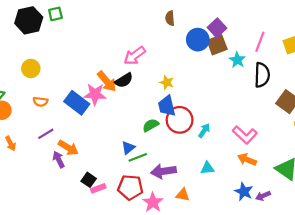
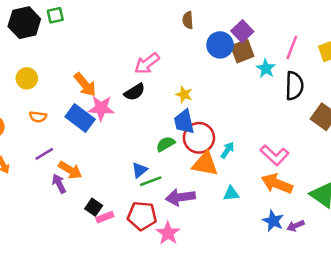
orange arrow: (107, 81) -> (85, 85), moved
orange arrow: (247, 159) -> (277, 184), size x1.4
orange triangle: (183, 195) -> (205, 164), moved, size x1.6

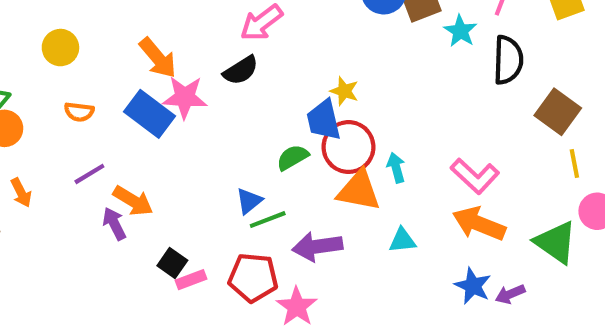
yellow star: (184, 94) -> (344, 91), moved
cyan arrow: (227, 150) -> (396, 168), turned -49

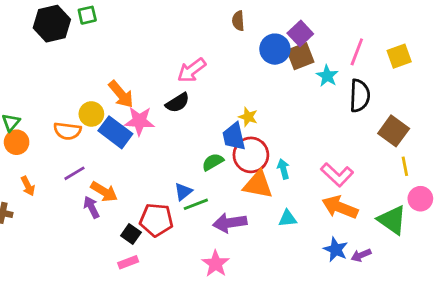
yellow circle: (60, 48) -> (91, 114), moved
orange semicircle: (79, 112) -> (67, 131), size x1.4
red pentagon: (253, 278) -> (156, 220), moved
pink rectangle: (191, 280) -> (128, 262), moved

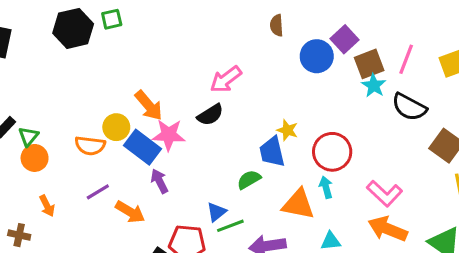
brown square: (300, 56) -> (369, 64), moved
black semicircle: (360, 96) -> (409, 107), turned 116
red circle: (251, 155) -> (332, 152), moved
purple arrow: (91, 207) -> (159, 181), moved

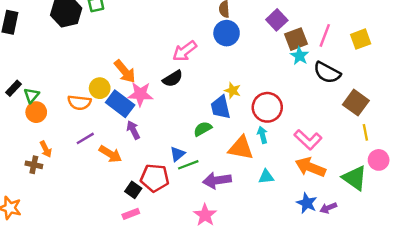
blue circle: (317, 56) -> (227, 33), moved
brown cross: (19, 235) -> (34, 165), moved

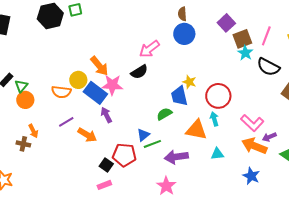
purple arrow: (328, 208) -> (269, 137), moved

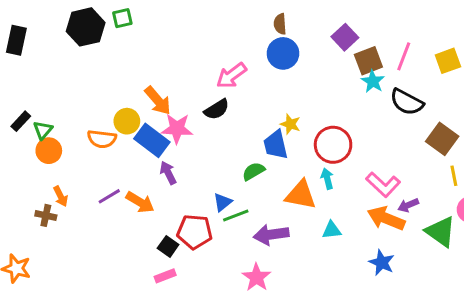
purple line: (66, 122) -> (109, 196), moved

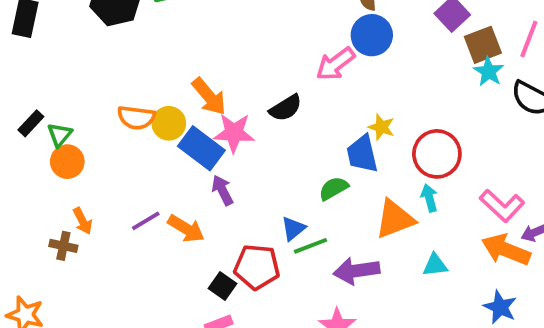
pink arrow: (231, 76) -> (335, 64), moved
orange semicircle: (102, 139) -> (136, 118), moved
orange triangle: (301, 195) -> (395, 219), turned -32

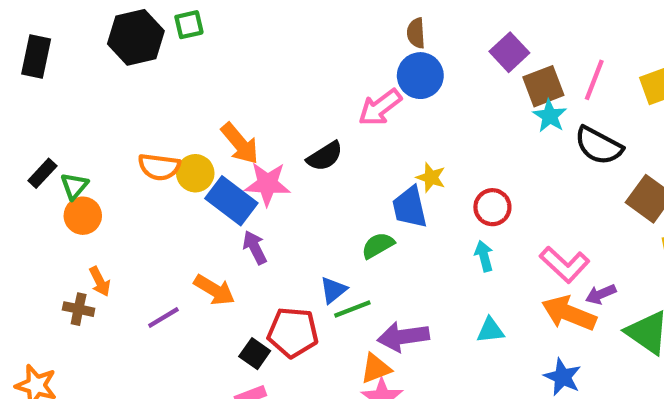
red circle: (437, 154) -> (492, 207), size x0.7
orange triangle: (395, 219) -> (376, 369), moved, size x0.7
purple line: (146, 221) -> (163, 318), moved

